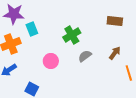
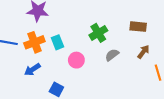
brown rectangle: (115, 21) -> (138, 27), moved
cyan rectangle: (32, 29) -> (58, 42), moved

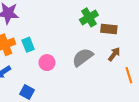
green cross: (98, 33) -> (89, 17), moved
gray semicircle: (112, 55) -> (83, 57), size x1.5

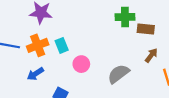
green cross: (89, 17) -> (125, 17), turned 30
gray semicircle: (83, 57) -> (118, 74), moved

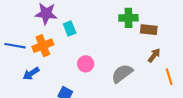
cyan rectangle: (62, 45) -> (70, 29), moved
blue arrow: (35, 74) -> (31, 74), moved

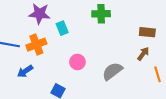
green cross: (128, 18) -> (101, 14), moved
brown rectangle: (149, 30) -> (147, 32), moved

